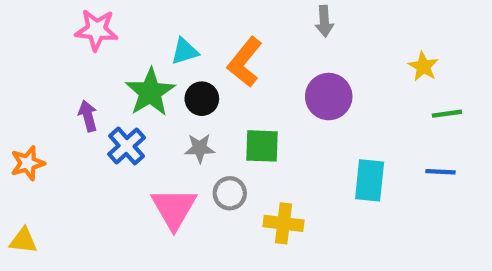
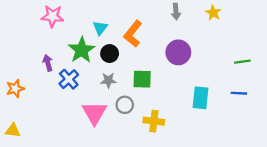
cyan triangle: (185, 51) -> (100, 28), turned -35
yellow star: (423, 66) -> (213, 13), moved

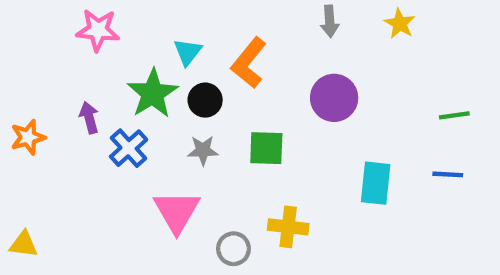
orange star: (15, 88) -> (28, 137), moved
gray circle: (125, 105) -> (233, 249), moved

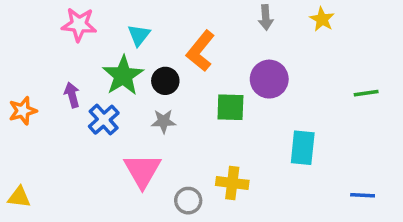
cyan triangle: (188, 52) -> (139, 35), moved
green square: (266, 148) -> (230, 107), moved
blue line: (448, 174) -> (363, 195), moved

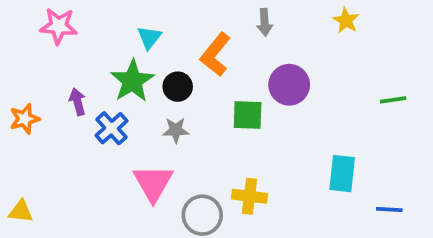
gray arrow: (266, 17) -> (265, 22), moved
pink star: (79, 24) -> (59, 26), moved
cyan rectangle: (303, 148) -> (342, 174), moved
gray circle: (188, 201) -> (202, 215), size x1.4

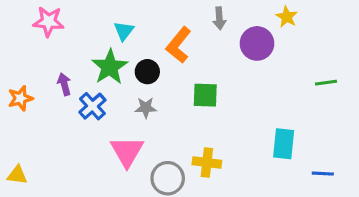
purple circle: (289, 85) -> (257, 43), moved

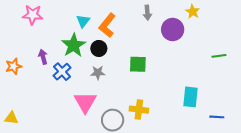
orange L-shape: (179, 45) -> (107, 25), moved

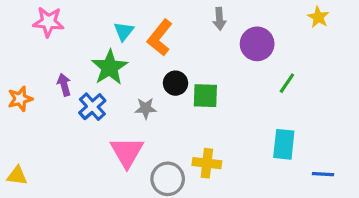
yellow star: (193, 12) -> (318, 17), moved
black circle: (99, 48) -> (175, 83), moved
green line: (219, 56) -> (287, 83), moved, turned -48

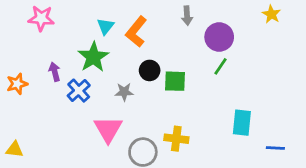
green line: (287, 83) -> (220, 66), moved

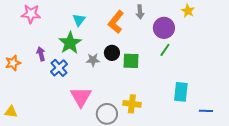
yellow star: (271, 14) -> (188, 11), moved
orange L-shape: (136, 32) -> (116, 22), moved
gray star: (124, 92) -> (93, 60), moved

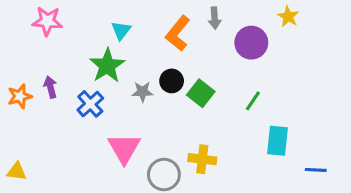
green line: (165, 50) -> (253, 101), moved
purple arrow: (41, 54) -> (50, 87), moved
green square: (131, 61) -> (201, 93), turned 36

